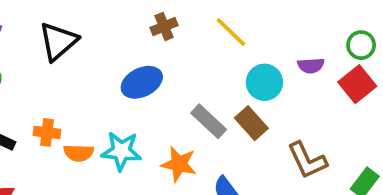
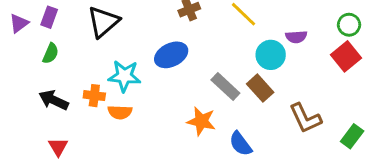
purple semicircle: (311, 66) -> (296, 37), moved
cyan star: (121, 151) -> (124, 76), moved

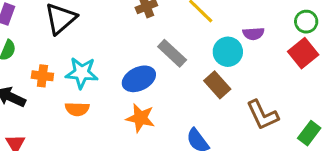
blue ellipse: (171, 55) -> (139, 79), moved
gray rectangle: (225, 87) -> (172, 53), moved
orange cross: (94, 96) -> (42, 76), moved
orange star: (201, 121) -> (140, 118), moved

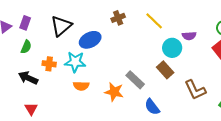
gray rectangle: (172, 53) -> (135, 80), moved
blue ellipse: (139, 79) -> (90, 40), moved
orange semicircle: (77, 109) -> (81, 86), moved

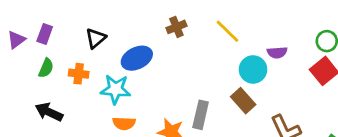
black triangle: (61, 26) -> (96, 38), size x0.7
orange cross: (49, 64) -> (79, 74), moved
gray rectangle: (135, 80) -> (201, 115), turned 60

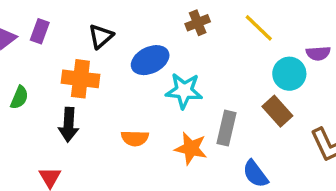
green semicircle: (46, 68) -> (19, 97), moved
orange cross: (79, 74) -> (80, 79), size x1.5
cyan star: (116, 89) -> (184, 91), moved
black arrow: (49, 112) -> (69, 125), moved, turned -112

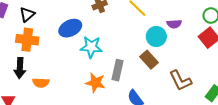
black triangle: (101, 36) -> (27, 14), moved
orange semicircle: (135, 138) -> (41, 83), moved

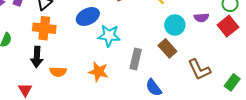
purple semicircle: (174, 24) -> (201, 18), moved
orange star: (95, 83) -> (98, 72), moved

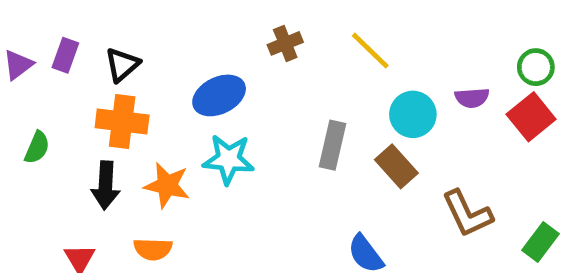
cyan star: (109, 36) -> (228, 159), moved
gray rectangle: (136, 59) -> (333, 145), moved
orange semicircle: (58, 72) -> (153, 249), moved
orange star: (98, 72) -> (167, 185), moved

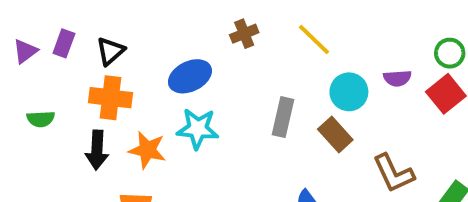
green semicircle: (37, 147) -> (41, 119), turned 64

